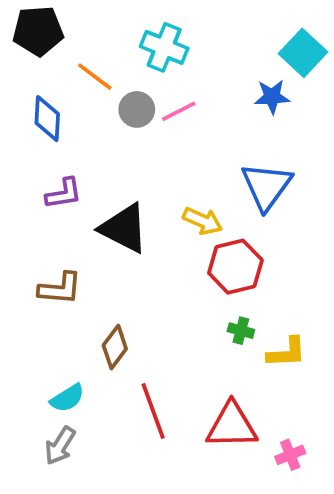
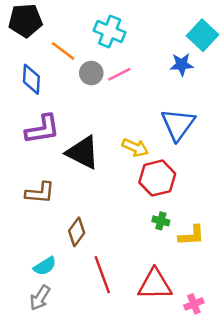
purple L-shape: (64, 194) -> (42, 129), size x1.4

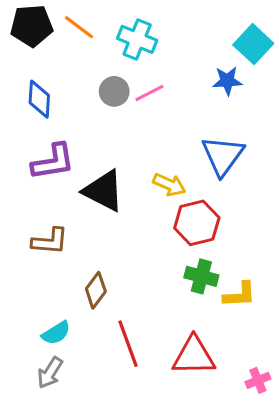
orange line: (63, 51) -> (79, 27), moved
green cross: (161, 221) -> (201, 276), size x1.5
pink cross: (194, 304) -> (258, 380), moved

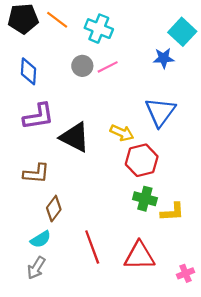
brown diamond: (96, 290) -> (54, 209), moved

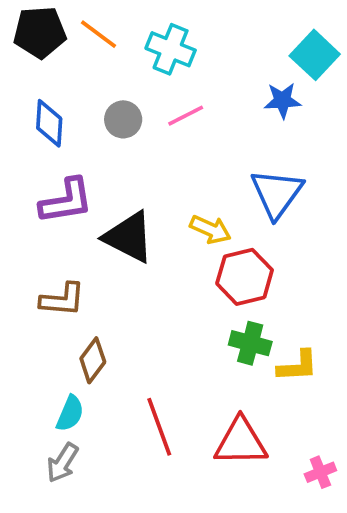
gray circle: (82, 66) -> (123, 119), moved
cyan semicircle: (41, 239) -> (70, 413), turned -35

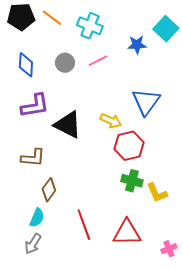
blue star: (282, 100) -> (137, 45), moved
yellow L-shape: (298, 366) -> (157, 193), turned 70

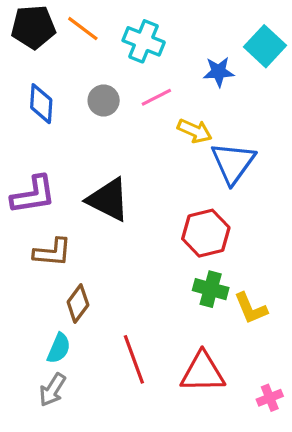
purple L-shape: (35, 106) -> (33, 195), moved
yellow arrow: (111, 121) -> (195, 131), moved

